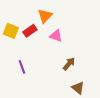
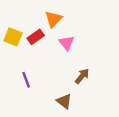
pink triangle: (56, 36) -> (67, 43), turned 32
brown triangle: (78, 88) -> (64, 101), moved

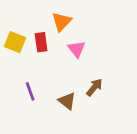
red rectangle: (36, 37) -> (41, 42), turned -63
brown triangle: (64, 101) -> (67, 101), moved

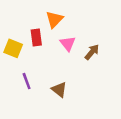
yellow square: (15, 42) -> (13, 48), moved
brown arrow: (94, 87) -> (92, 52), moved

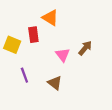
orange triangle: (54, 19) -> (50, 18), turned -42
pink triangle: (68, 44) -> (63, 55), moved

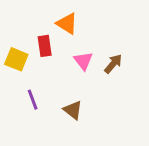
pink triangle: (63, 55) -> (83, 61), moved

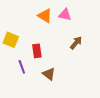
red rectangle: (45, 46) -> (37, 51), moved
pink triangle: (83, 61) -> (65, 15), moved, turned -40

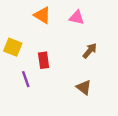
orange triangle: (45, 16) -> (42, 15), moved
brown triangle: (49, 74) -> (84, 87), moved

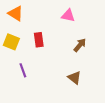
orange triangle: (42, 15) -> (16, 13), moved
red rectangle: (44, 60) -> (39, 40), moved

